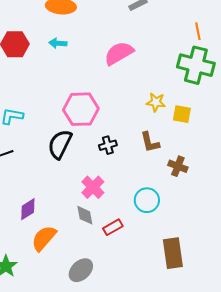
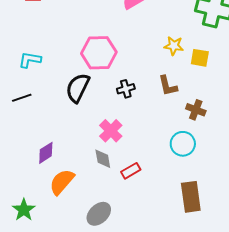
cyan circle: (147, 200) -> (183, 144), moved

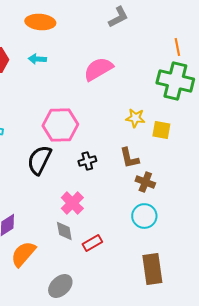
brown cross: (196, 110) -> (145, 182), moved

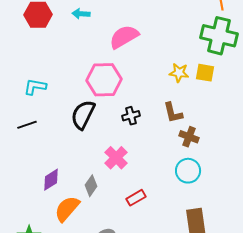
pink semicircle: (98, 69) -> (124, 37), moved
yellow square: (161, 130) -> (205, 73), moved
gray diamond: (64, 231) -> (91, 186), moved, turned 45

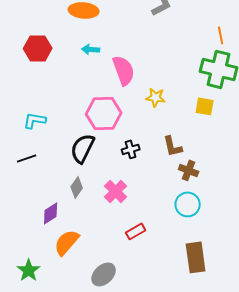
cyan arrow: (81, 14) -> (91, 49), moved
pink semicircle: (124, 37) -> (124, 70), turned 100
yellow star: (179, 73) -> (156, 97), moved
gray diamond: (91, 186) -> (77, 187), moved

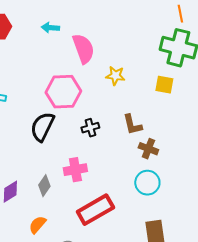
gray diamond: (77, 187) -> (44, 186), moved
pink cross: (116, 191) -> (75, 170), turned 35
red rectangle: (136, 231) -> (95, 210), size x1.8
orange semicircle: (67, 242) -> (37, 225), moved, size x0.7

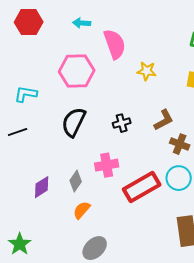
pink hexagon: (63, 92) -> (77, 71), moved
brown L-shape: (132, 125) -> (164, 120), turned -105
red rectangle: (95, 210) -> (142, 187), moved
orange semicircle: (37, 225) -> (82, 210), moved

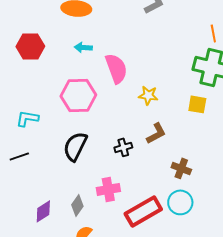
brown L-shape: (164, 120) -> (156, 133), moved

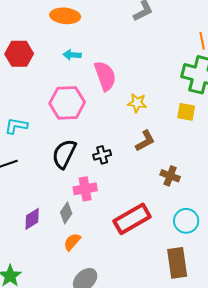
black cross: (123, 147) -> (102, 155), moved
pink cross: (108, 189) -> (85, 189), moved
cyan circle: (180, 202) -> (186, 221), moved

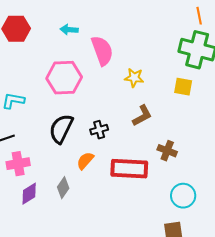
pink cross: (85, 189) -> (18, 164), moved
red rectangle: (132, 219) -> (129, 169), moved, turned 33
orange semicircle: (72, 242) -> (85, 161), moved

